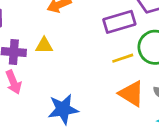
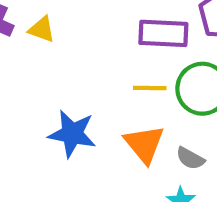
blue star: (63, 109) -> (72, 134), moved

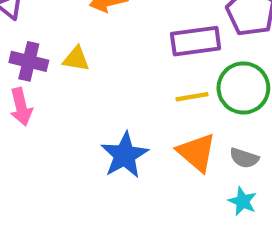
blue star: (72, 134) -> (125, 155), turned -30

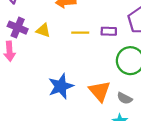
purple rectangle: (196, 41) -> (109, 31), size x0.6
yellow line: (192, 97) -> (80, 33), moved

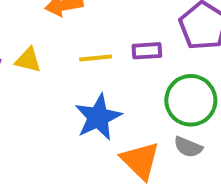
blue star: (61, 86) -> (98, 117), moved
gray semicircle: (125, 98) -> (188, 147), moved

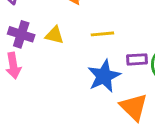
purple rectangle: (147, 51) -> (137, 59), moved

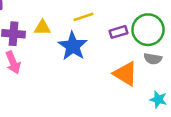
blue star: (104, 76) -> (73, 46), moved

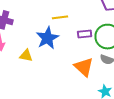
yellow triangle: (42, 28) -> (26, 56), moved

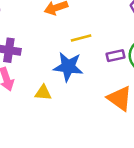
blue star: (47, 38) -> (68, 67), turned -30

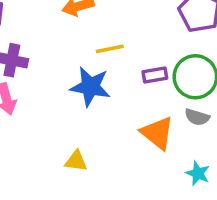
yellow triangle: (43, 93) -> (76, 161), moved

